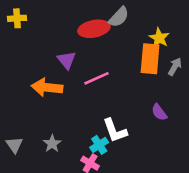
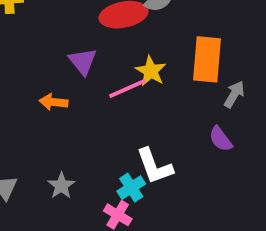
yellow star: (159, 38) -> (151, 71), moved
gray arrow: (175, 67) -> (234, 94), moved
orange arrow: (47, 87) -> (54, 102), size x0.6

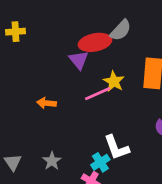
purple triangle: (83, 61) -> (79, 60), moved

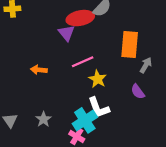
yellow star: (114, 81) -> (98, 79), moved
cyan cross: (100, 162) -> (85, 120), size x1.5

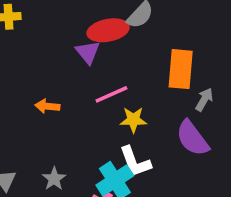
yellow star: (98, 79) -> (133, 120), turned -30
purple semicircle: (138, 92) -> (192, 138), size x1.6

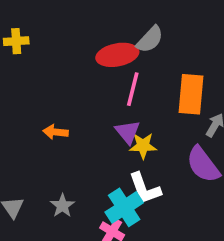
purple triangle: (88, 52) -> (128, 132), moved
pink line: (111, 94) -> (133, 89), moved, turned -52

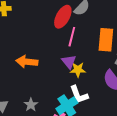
red ellipse: (117, 55) -> (63, 17), turned -50
orange arrow: (56, 132) -> (27, 62), size x1.5

